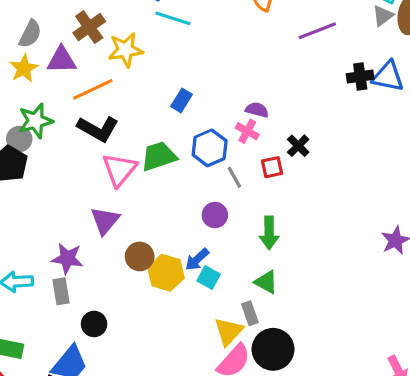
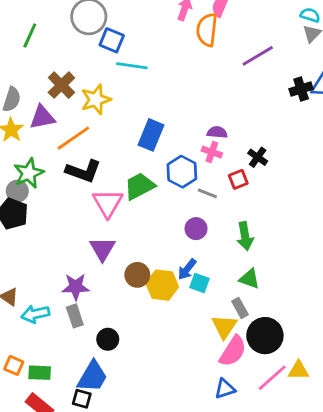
blue rectangle: (181, 100) -> (151, 135), size x1.5
gray line: (234, 177) -> (207, 193), turned -30

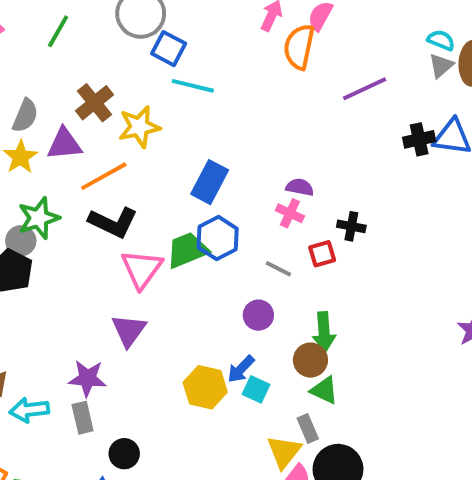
black cross: (258, 157) -> (351, 226), turned -30
blue hexagon: (182, 172) -> (218, 238), moved
brown circle: (137, 275) -> (310, 360), moved

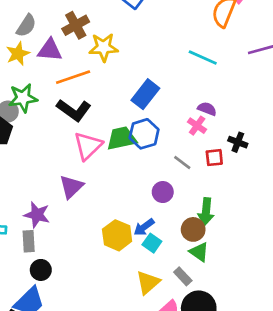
cyan line: (193, 86) -> (203, 58), moved
gray rectangle: (308, 429) -> (183, 276), turned -30
yellow triangle: (284, 452) -> (148, 282), moved
black circle: (124, 454) -> (41, 270), moved

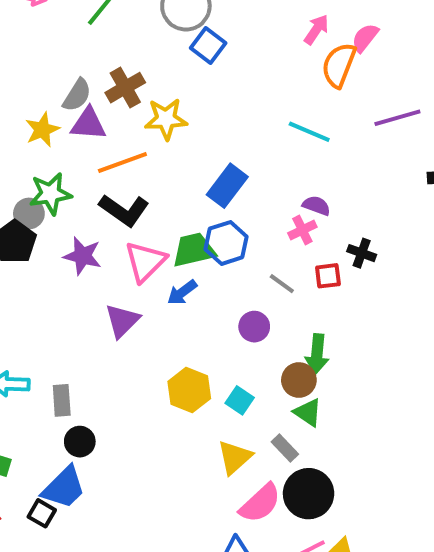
gray semicircle: (26, 26) -> (77, 95), moved
pink cross: (197, 126) -> (302, 230), turned 30
purple star: (37, 215) -> (82, 256), moved
blue arrow: (144, 227) -> (182, 292), moved

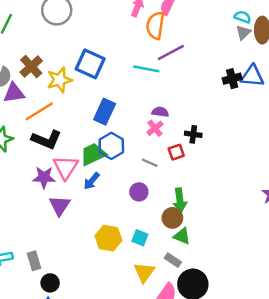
blue square: (208, 46) -> (90, 64), moved, size x1.4
purple line: (397, 118) -> (171, 53), moved
purple star: (82, 256) -> (44, 177), moved

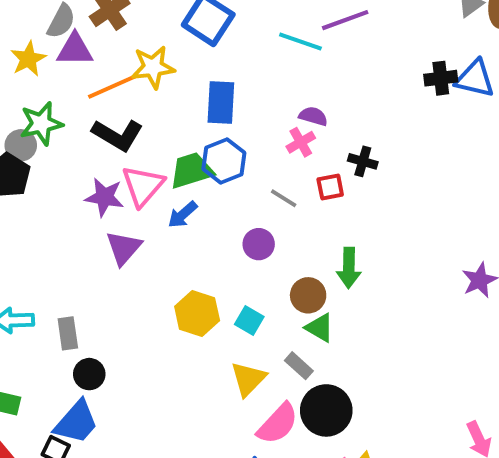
yellow star: (59, 80) -> (153, 67), moved
blue rectangle: (105, 112) -> (221, 103), turned -30
green arrow: (180, 200) -> (349, 268), moved

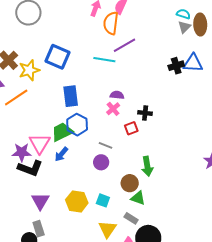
yellow star: (153, 67) -> (29, 70), moved
black L-shape: (118, 135) -> (30, 168), moved
gray line: (284, 198) -> (106, 145), moved
purple triangle: (124, 248) -> (40, 201), moved
gray rectangle: (68, 333) -> (39, 229), moved

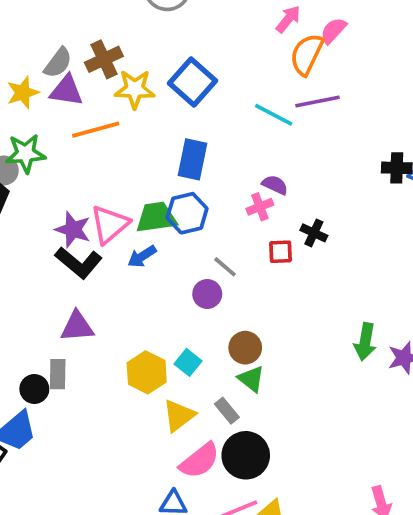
green arrow: (147, 166) -> (365, 342), moved
purple triangle: (40, 201) -> (77, 326), turned 36
yellow hexagon: (77, 201) -> (147, 372), moved

